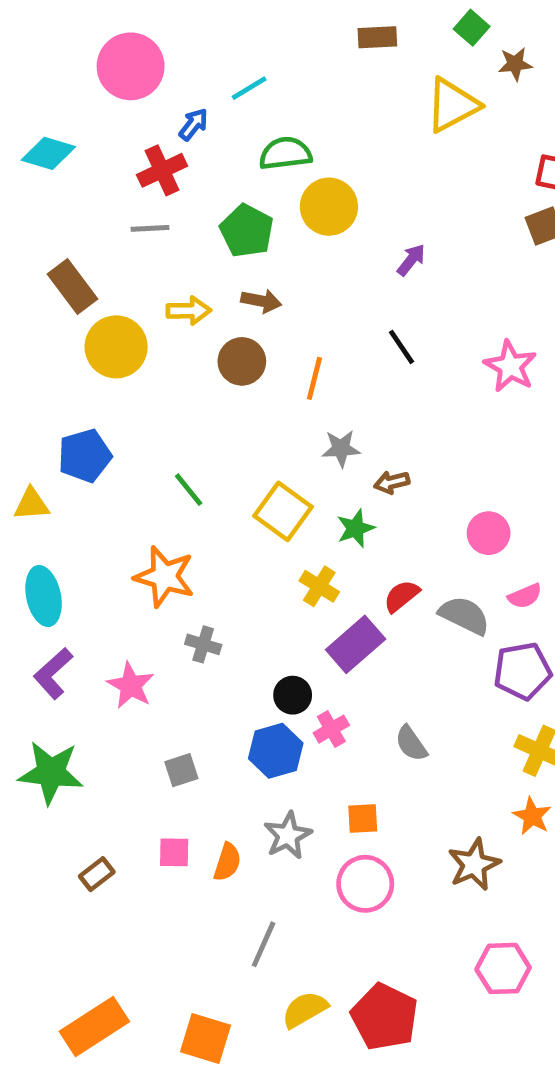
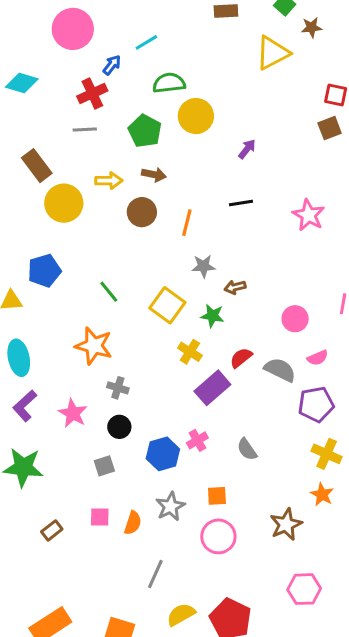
black line: (401, 347) -> (241, 203), turned -65
green star: (356, 528) -> (212, 316), turned 30
black circle: (293, 695) -> (119, 427), moved

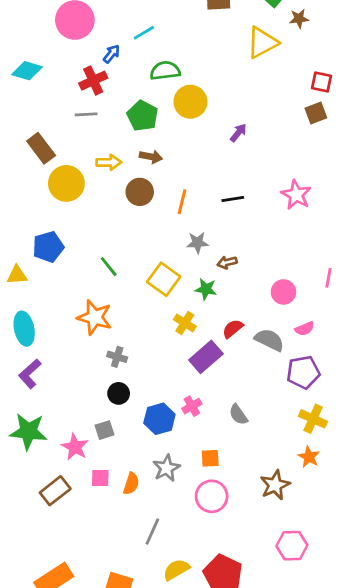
black line: (241, 203) -> (233, 199), moved
pink star: (73, 413) -> (75, 447), moved
brown rectangle: (52, 530) -> (55, 491), size x1.5

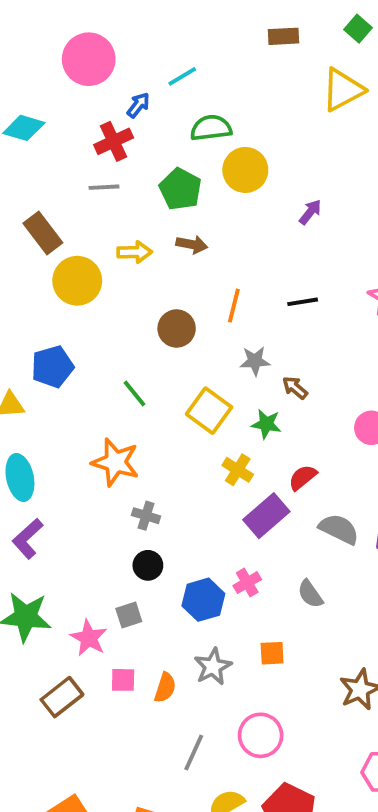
brown circle: (140, 192) -> (177, 328), moved
brown arrow: (227, 262) -> (295, 388), turned 54
gray semicircle: (269, 340) -> (339, 529), moved
pink circle: (212, 496) -> (261, 735), moved

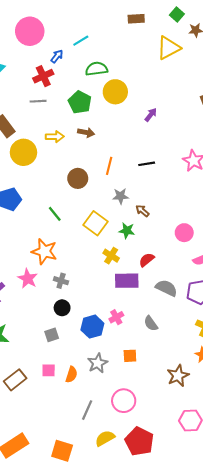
purple rectangle: (266, 516) -> (127, 281), turned 40
pink star: (89, 638) -> (28, 279), moved

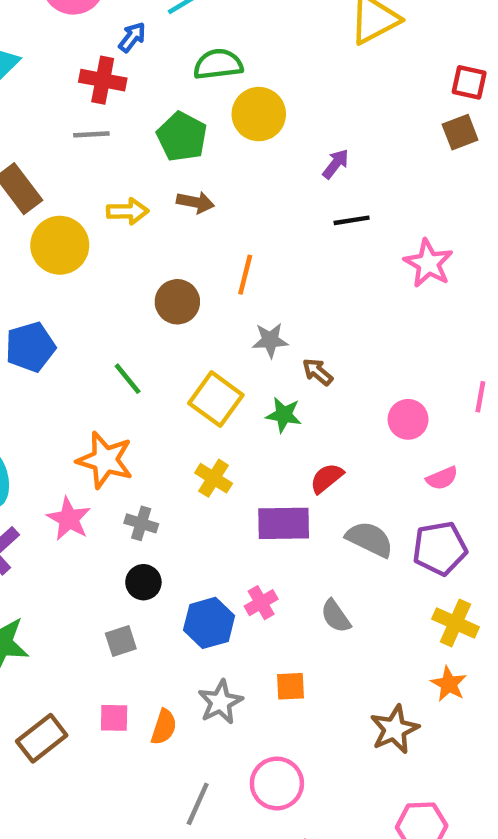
red cross: (43, 76) -> (103, 80), turned 36
black line: (147, 164) -> (352, 220), moved
yellow cross: (111, 256) -> (214, 478), moved

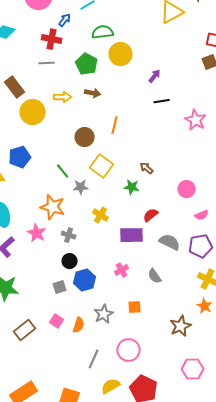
gray star: (270, 340) -> (81, 187), moved
yellow square: (216, 399) -> (102, 166), moved
blue hexagon: (209, 623) -> (85, 280), moved
pink square: (114, 718) -> (57, 321), turned 32

